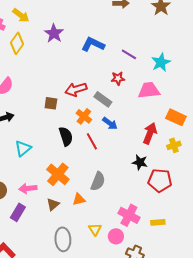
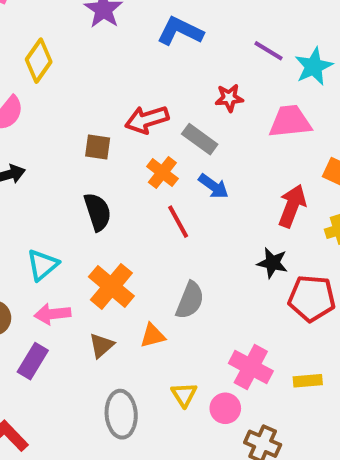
yellow diamond: (17, 43) -> (39, 61), moved
purple line: (129, 54) -> (269, 51), moved
black semicircle: (66, 136) -> (98, 212), moved
cyan triangle: (23, 148) -> (43, 265), moved

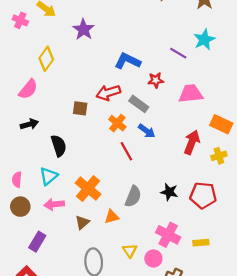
blue L-shape: (180, 31) -> (128, 61), moved
cyan star: (314, 66) -> (204, 40), moved
black semicircle: (98, 212) -> (59, 146), moved
black star: (272, 263) -> (169, 192), moved
purple rectangle: (33, 361) -> (37, 242), moved

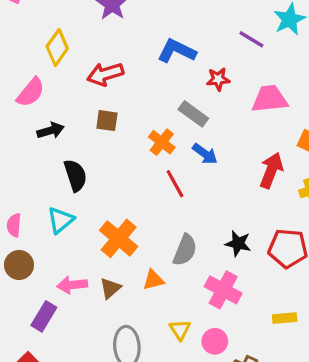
red arrow: (108, 93) -> (105, 74), moved
black arrow: (29, 124) -> (51, 131), moved
pink arrow: (54, 204) -> (72, 285), moved
pink cross: (168, 235) -> (223, 290), moved

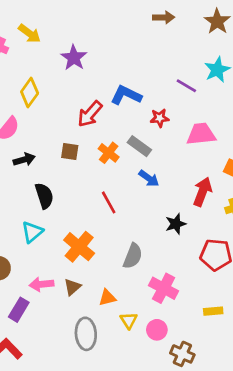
red arrow: (105, 74) -> (90, 114), moved, turned -32
orange cross: (162, 142) -> (109, 153), moved
red line: (175, 184) -> (109, 202), moved
black star: (238, 243) -> (176, 224), moved, turned -30
orange triangle: (153, 280) -> (107, 298), moved

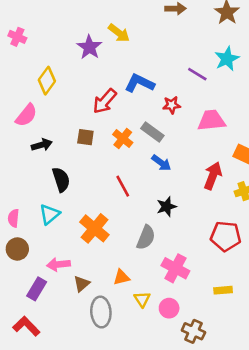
yellow arrow: (30, 34) -> (119, 33), moved
black star: (176, 224) -> (166, 207), moved
brown triangle: (72, 287) -> (82, 284), moved

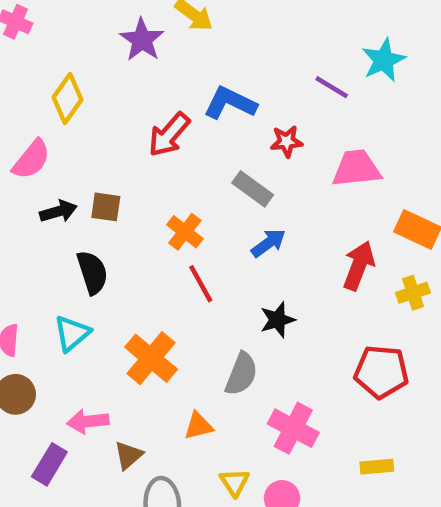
brown square: (85, 137) -> (106, 207), moved
orange cross: (123, 138) -> (185, 232), moved
blue arrow: (161, 163) -> (268, 243), turned -72
orange triangle: (121, 277) -> (198, 426), moved

